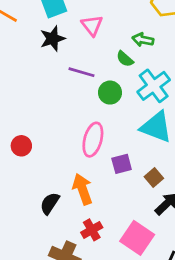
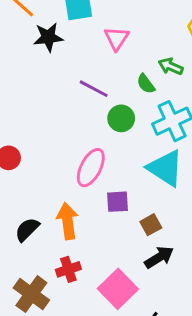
black star: (53, 39) -> (48, 37), moved

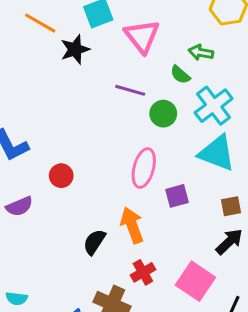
pink triangle: (116, 38) -> (142, 36), size x1.4
brown square: (151, 225) -> (231, 206), moved, turned 30

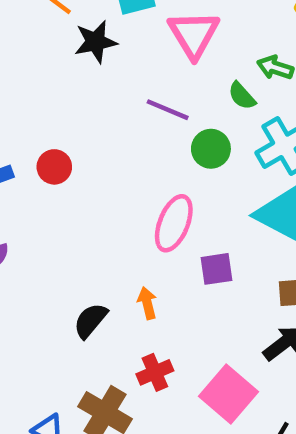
red circle: (61, 176) -> (54, 167), moved
orange arrow: (132, 225) -> (147, 303), size x0.6

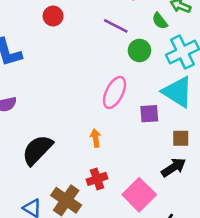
red circle: (54, 167) -> (53, 16), moved
purple square: (217, 269) -> (149, 114), moved
black semicircle: (90, 321) -> (37, 150), moved, size x1.5

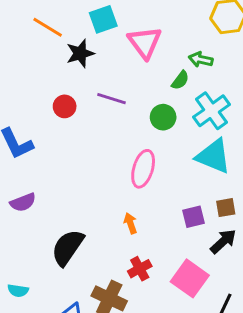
red circle: (53, 16) -> (65, 106), moved
green semicircle: (160, 21) -> (180, 80), turned -96
purple line: (116, 26) -> (111, 99), moved
purple square: (149, 114) -> (194, 217), moved

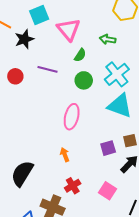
green semicircle: (180, 80) -> (80, 55), moved
pink square: (190, 278) -> (108, 191), size x0.7

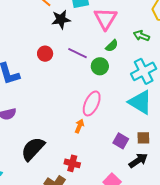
green circle: (84, 80) -> (100, 66), moved
purple square: (108, 148) -> (121, 141), turned 35
orange arrow: (65, 155) -> (79, 126), moved, turned 32
red cross: (73, 186) -> (72, 163), moved, turned 35

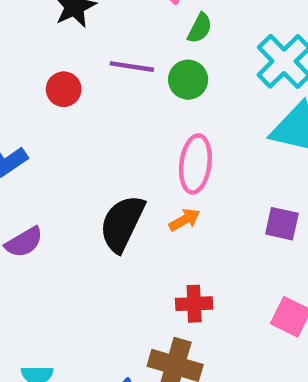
orange arrow: (79, 126) -> (185, 220), turned 56
black semicircle: (33, 149) -> (122, 223), moved

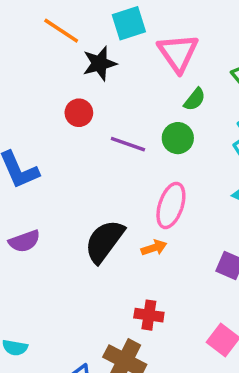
purple line: (132, 67) -> (128, 144), moved
red circle: (64, 89) -> (79, 113), moved

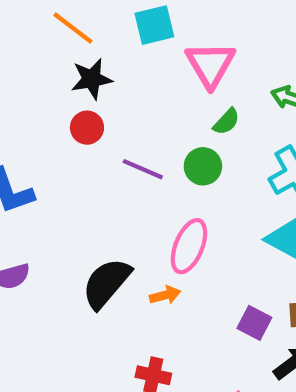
black star: (100, 63) -> (92, 79), moved

